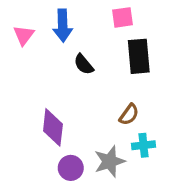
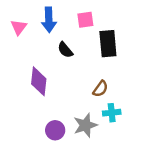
pink square: (123, 17) -> (85, 20), moved
purple diamond: (53, 127) -> (39, 81), moved

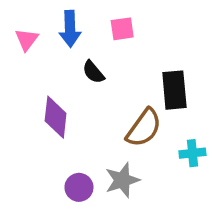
black rectangle: (108, 44) -> (174, 90), moved
brown semicircle: (100, 89) -> (144, 128), size x1.6
cyan cross: (112, 113) -> (192, 153), moved

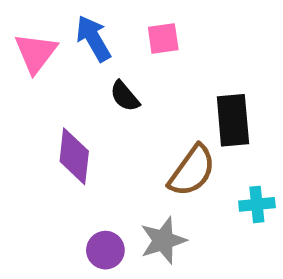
blue arrow: (70, 29) -> (93, 38), turned 152
pink triangle: (27, 40) -> (36, 53), size x1.4

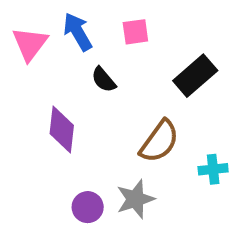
black rectangle: (233, 120) -> (195, 76), moved, turned 54

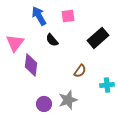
pink triangle: (30, 44) -> (15, 43), moved
brown semicircle: (159, 141) -> (80, 71), size x0.6

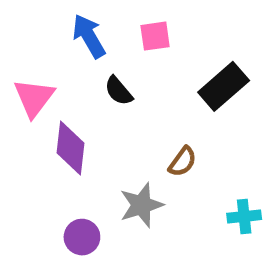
cyan cross: (107, 85) -> (244, 216), moved
gray star: (68, 100) -> (141, 205), moved
purple circle: (44, 104) -> (82, 237), moved

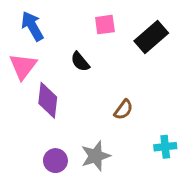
blue arrow: (89, 36) -> (32, 26), moved
black rectangle: (224, 86) -> (151, 37), moved
gray star: (141, 205) -> (96, 156), moved

